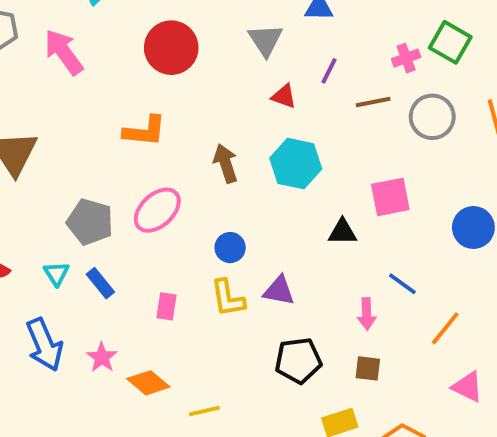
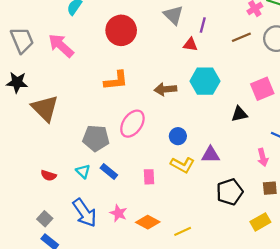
purple line: (329, 71) -> (203, 25), moved
brown arrow: (226, 163) -> (165, 89), turned -65
yellow L-shape: (228, 298) -> (182, 165), turned -40

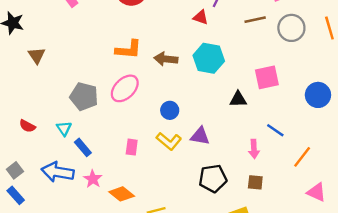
orange L-shape: (116, 81) -> (129, 49), moved
brown triangle: (45, 108) -> (37, 55), size x0.6
blue rectangle: (109, 172) -> (83, 147), moved
blue arrow: (85, 213) -> (58, 172), turned 124

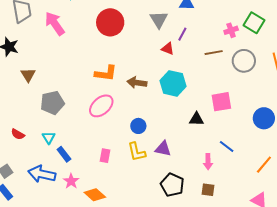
gray pentagon: (84, 96) -> (52, 103), moved, turned -30
yellow L-shape: (169, 141) -> (137, 152), turned 35
orange line: (302, 157) -> (264, 165), moved
black pentagon: (213, 178) -> (172, 185), turned 30

